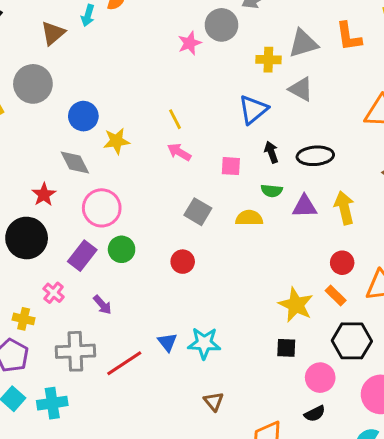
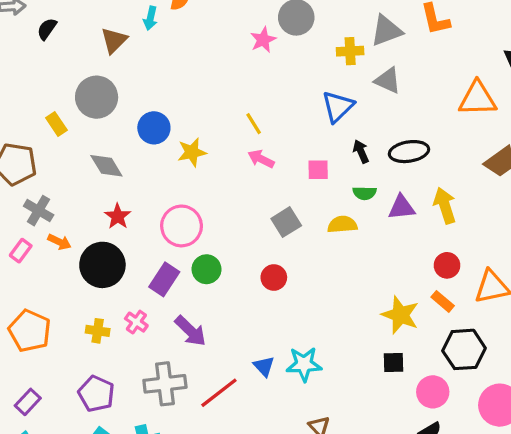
gray diamond: (75, 162) -> (106, 166), moved
gray square: (198, 212) -> (286, 222), turned 32
purple arrow: (102, 305) -> (190, 331), size x1.5
yellow cross: (24, 319) -> (98, 331), moved

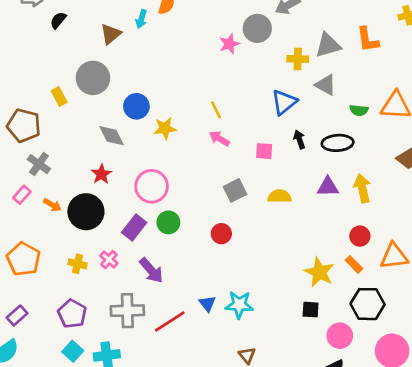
gray diamond: (106, 166) -> (112, 136), moved
green semicircle: (365, 193) -> (359, 110), moved
orange arrow: (59, 242) -> (52, 205), moved

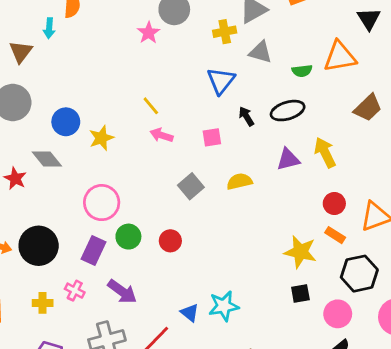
red star: (101, 174) -> (15, 178), moved
red circle: (221, 234) -> (170, 241), moved

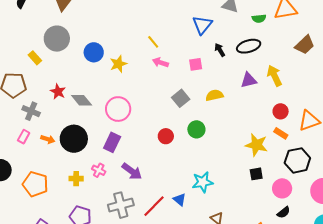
gray diamond: (47, 159) -> (82, 100), moved
green circle: (128, 237) -> (196, 129), moved
blue triangle: (190, 313) -> (180, 200), moved

